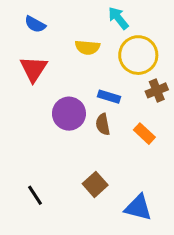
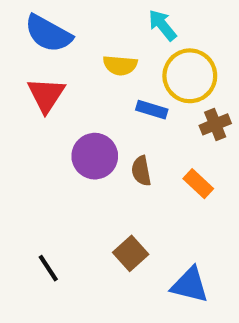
blue semicircle: (35, 24) -> (48, 34), size x1.6
blue rectangle: (109, 97) -> (152, 110), moved

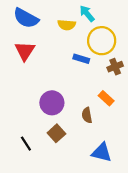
yellow semicircle: (120, 65) -> (67, 25), moved
purple circle: (95, 156) -> (52, 103), moved
brown semicircle: (141, 171) -> (87, 115), moved
brown square: (131, 253) -> (56, 133), moved

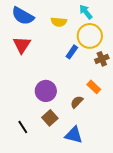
cyan arrow: (87, 14) -> (86, 12), moved
blue rectangle: (81, 59) -> (72, 52), turned -72
brown semicircle: (87, 115) -> (77, 102), turned 56
blue triangle: (102, 153) -> (74, 135), moved

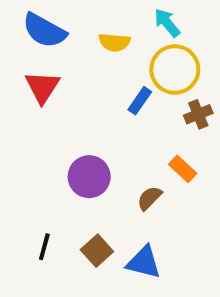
brown square: (50, 118) -> (97, 251), moved
black line: (23, 127) -> (44, 247), turned 48

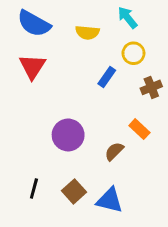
yellow circle: (175, 70) -> (133, 53), size x0.6

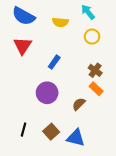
blue rectangle: (107, 77) -> (54, 62), moved
brown cross: (151, 87) -> (95, 70), moved, turned -32

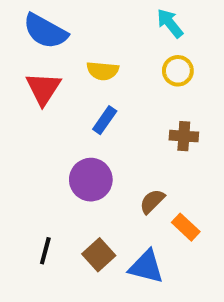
yellow semicircle: (60, 22) -> (103, 71), moved
brown cross: (95, 70) -> (184, 136), turned -32
orange rectangle: (96, 89) -> (186, 227), moved

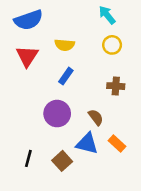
blue semicircle: (45, 31) -> (28, 20), turned -48
brown semicircle: (152, 201) -> (96, 117), moved, turned 98
blue triangle: (146, 267) -> (87, 143), moved

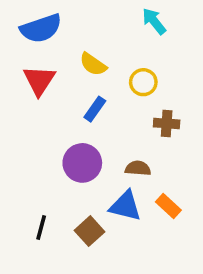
yellow semicircle: (65, 45) -> (93, 64), turned 30
yellow circle: (112, 45) -> (143, 82), moved
brown semicircle: (96, 117) -> (138, 168), turned -49

